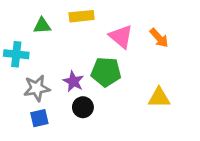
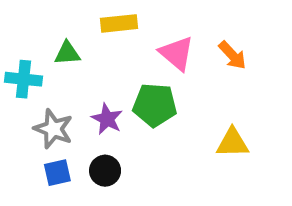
green triangle: (42, 26) -> (67, 53), moved
gray star: (37, 88) -> (53, 129), turned 30
black circle: (83, 107) -> (105, 171), moved

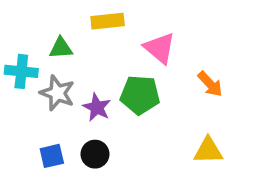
orange arrow: (232, 55) -> (210, 84), moved
gray star: (53, 129) -> (57, 93), moved
yellow triangle: (232, 143) -> (208, 151), moved

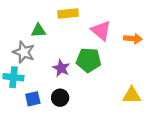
cyan cross: (21, 71) -> (13, 77), moved
orange arrow: (210, 84) -> (133, 39), moved, turned -42
gray star: (57, 93) -> (24, 52), moved

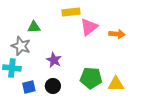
yellow rectangle: (68, 14) -> (71, 12), moved
pink triangle: (101, 31) -> (89, 27), turned 42
green pentagon: (89, 60) -> (91, 78), moved

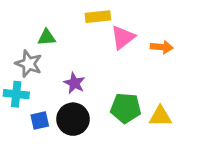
black circle: (53, 86) -> (73, 119), size x1.5

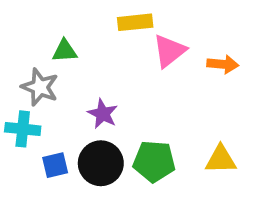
green pentagon: (126, 108) -> (154, 161), moved

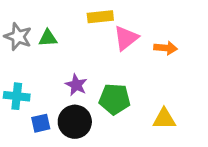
gray star: (40, 87) -> (18, 37), moved
green pentagon: (154, 161) -> (115, 99), moved

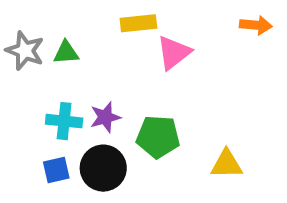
orange arrow: (166, 48) -> (256, 25), moved
purple star: (76, 85) -> (105, 117), turned 30
cyan cross: (17, 96) -> (64, 121), moved

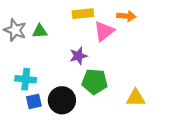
orange arrow: (256, 25) -> (126, 16), moved
purple star: (105, 117) -> (78, 56), moved
cyan cross: (64, 121) -> (26, 79), moved

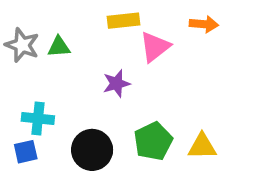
orange arrow: (126, 16) -> (204, 24), moved
green pentagon: (95, 82) -> (153, 141), moved, turned -30
blue square: (34, 101) -> (26, 152), moved

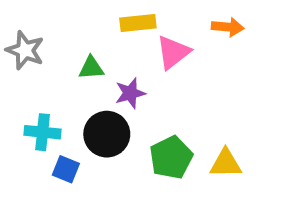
green triangle: (59, 47) -> (91, 68), moved
black circle: (92, 150) -> (107, 134), moved
blue square: (26, 152) -> (66, 169), moved, turned 35

